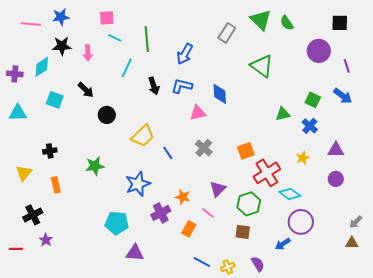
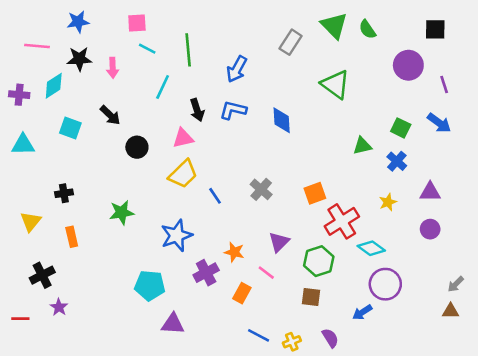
pink line: (31, 24) -> (37, 46), moved
pink triangle: (198, 113) -> (183, 138), moved

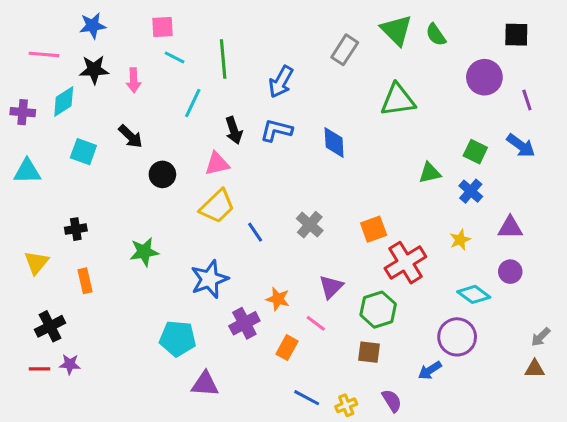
green triangle: (335, 84) -> (398, 100), turned -44
cyan diamond: (371, 248) -> (474, 294), moved
purple star: (59, 307) -> (70, 364), turned -30
red line: (20, 319) -> (39, 369), moved

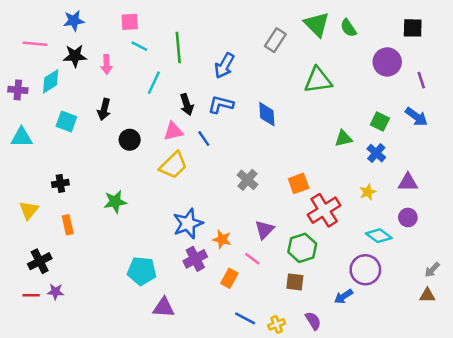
black arrow: (131, 136) -> (104, 109), turned 60
blue line: (255, 232) -> (204, 139), moved
blue star: (209, 279) -> (188, 224), moved

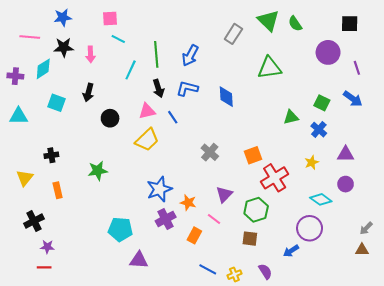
green line: (178, 47) -> (156, 54), moved
red line: (31, 295) -> (44, 267), moved

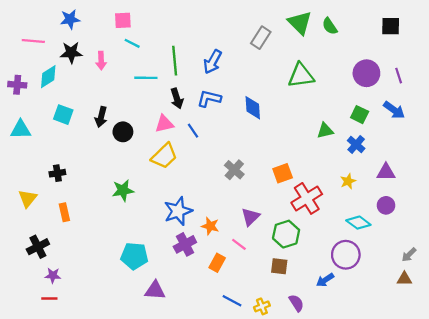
purple circle: (328, 52) -> (366, 73), moved
cyan line: (131, 70) -> (146, 78), turned 66
black arrow: (88, 93) -> (101, 117), moved
green star: (98, 171) -> (123, 190), moved

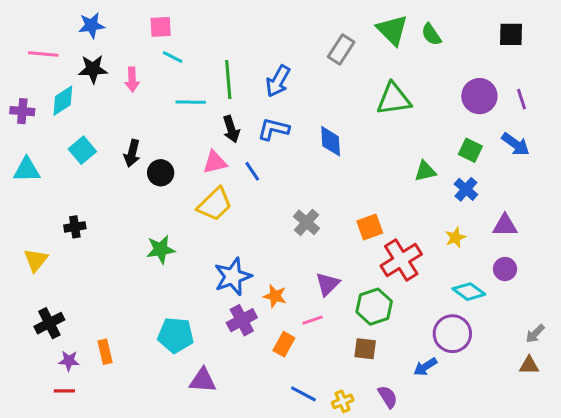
cyan square: (63, 115) -> (82, 150), turned 30
orange rectangle: (64, 212) -> (105, 352), moved
pink line: (239, 244) -> (313, 320), turned -56

